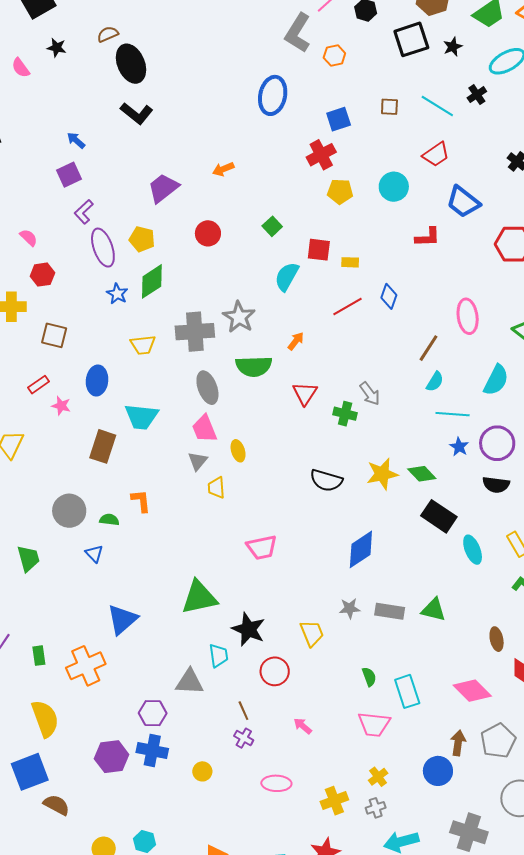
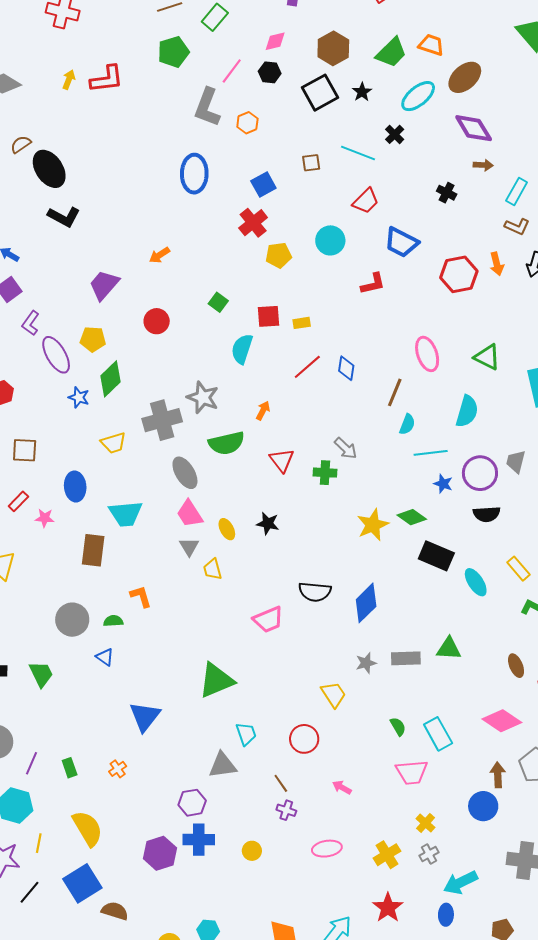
blue diamond: (389, 296) -> (346, 368), moved
black semicircle: (326, 480) -> (315, 592), moved
black star: (249, 629) -> (268, 523), moved, size x0.7
orange cross: (86, 666) -> (118, 769), size x0.5

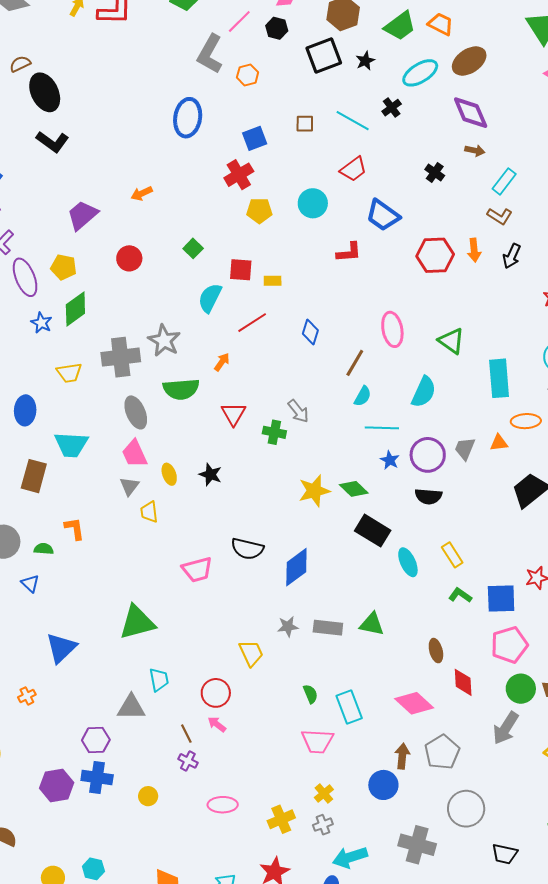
red line: (307, 367) -> (252, 323), moved
pink arrow: (342, 787) -> (217, 724), moved

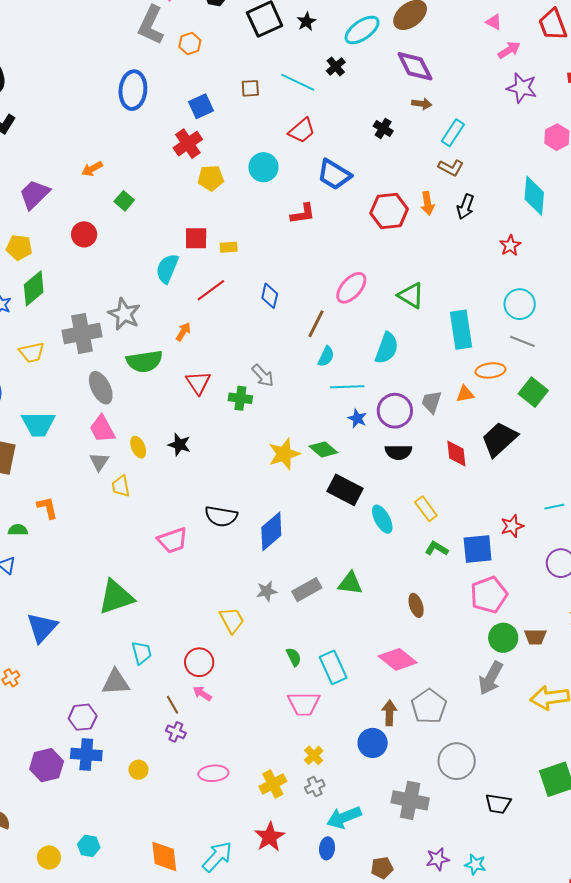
green square: (193, 248) -> (124, 201), moved
pink ellipse: (392, 329) -> (351, 288), turned 56
gray rectangle: (328, 628) -> (307, 590), turned -32
red diamond: (463, 682) -> (456, 454), moved

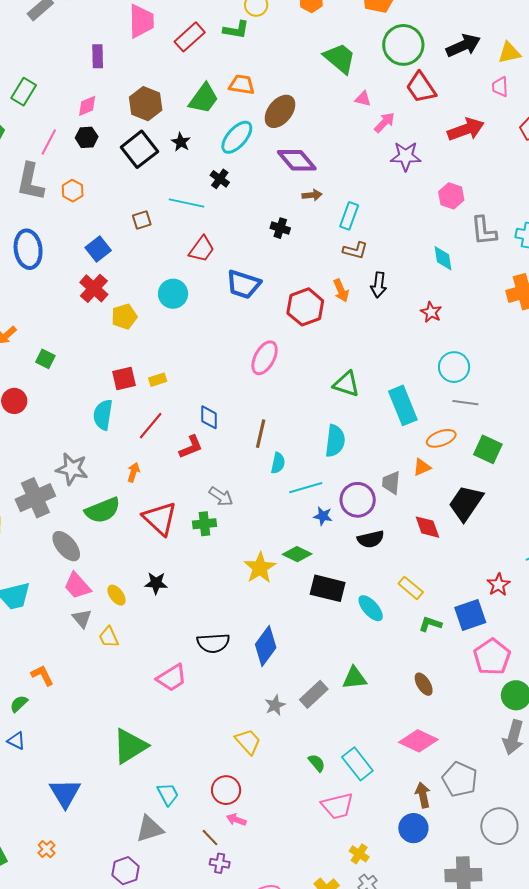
cyan diamond: (534, 196) -> (443, 258), size x0.7
red L-shape: (303, 214) -> (191, 447), moved
pink ellipse: (351, 288) -> (265, 358), moved
red triangle: (198, 383) -> (160, 518), size x1.4
green semicircle: (18, 530) -> (19, 704), turned -30

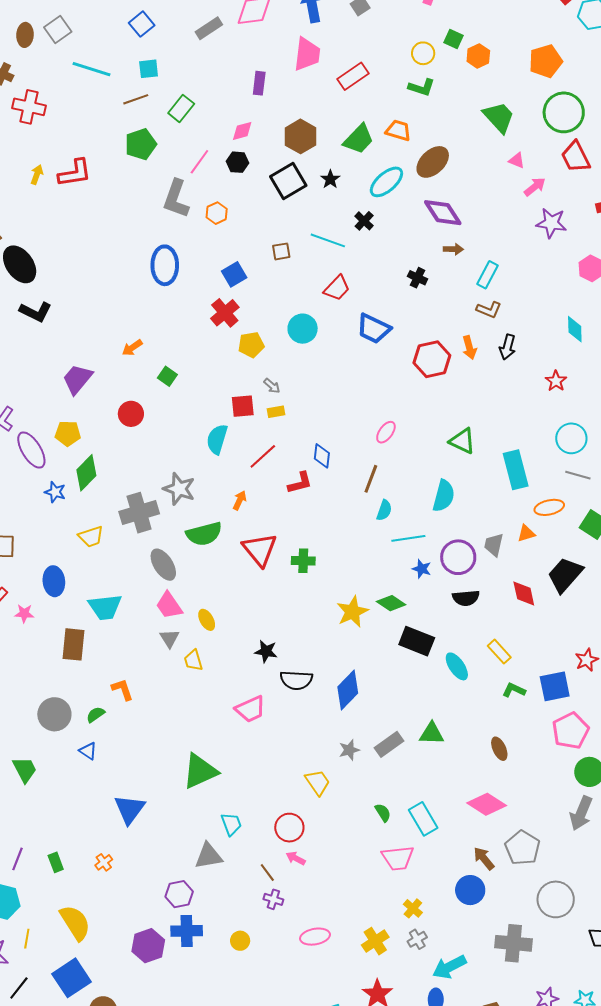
green L-shape: (236, 30) -> (422, 87), moved
pink ellipse: (265, 358) -> (386, 432), moved, size x0.7
gray arrow: (221, 496) -> (272, 386), moved, size x0.7
black star: (156, 583) -> (266, 651), moved
brown arrow: (423, 795) -> (484, 858), turned -35

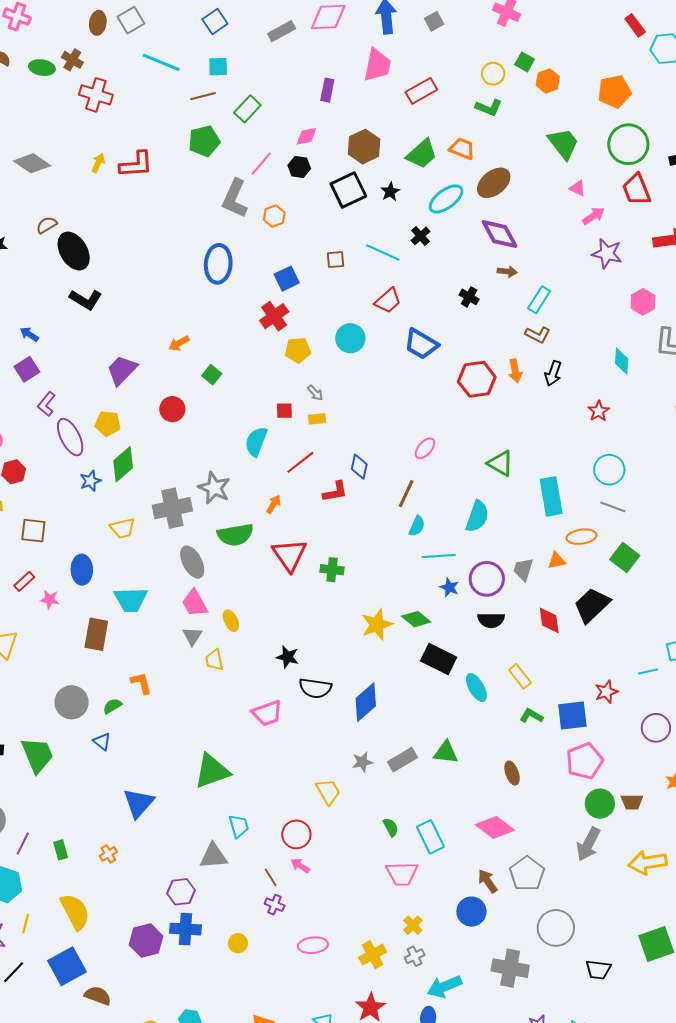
red square: (243, 406) -> (284, 411), size x0.7
blue star: (55, 492) -> (90, 481), turned 30
green trapezoid: (25, 770) -> (37, 755), size x1.4

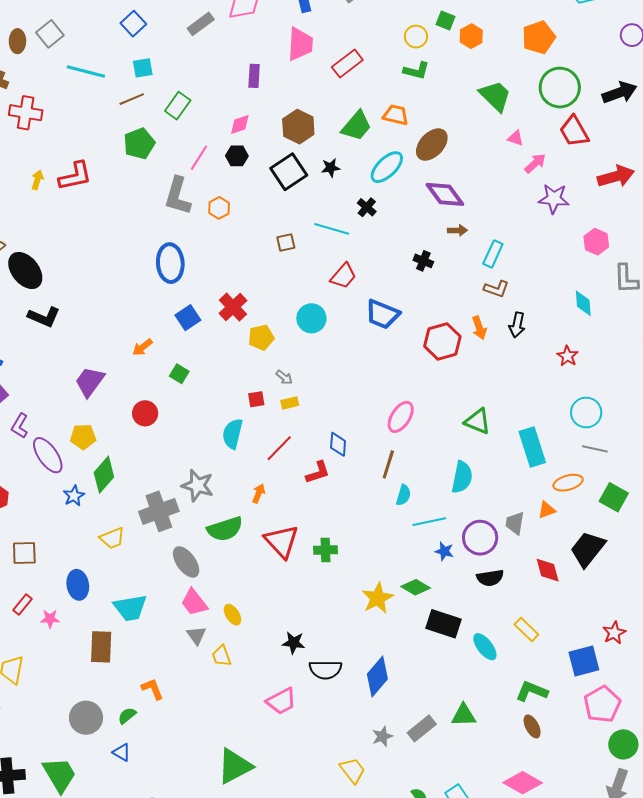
black star: (390, 192) -> (331, 168), turned 30
blue square: (287, 279) -> (188, 318), moved
pink ellipse: (425, 448) -> (401, 417), size x1.4
green L-shape: (531, 716) -> (532, 691), moved, size x1.4

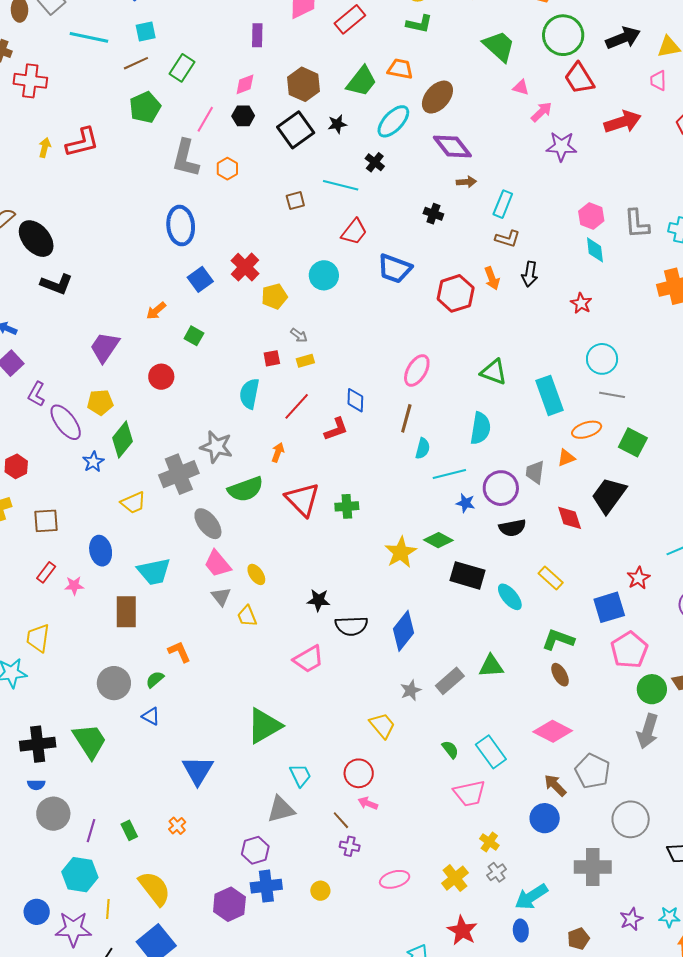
pink hexagon: (596, 242) -> (591, 216), moved

